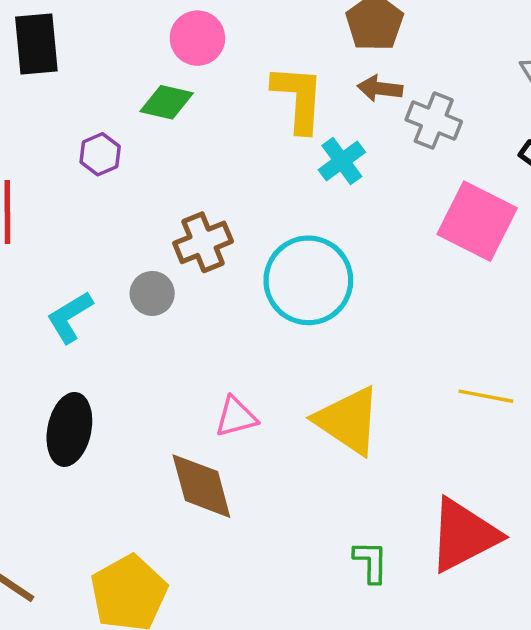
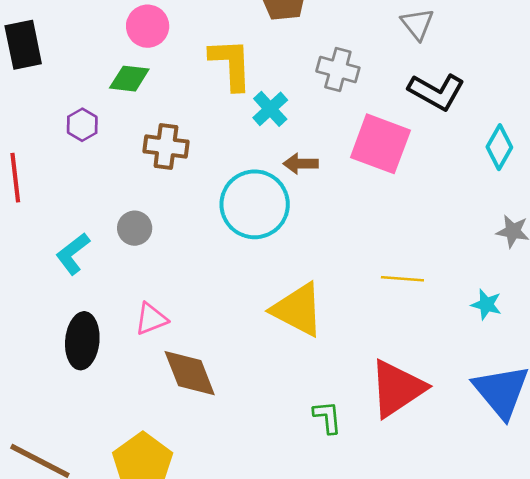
brown arrow: (380, 88) -> (301, 164), moved
brown cross: (203, 242) -> (166, 146), moved, turned 36
pink triangle: (236, 417) -> (151, 319), moved

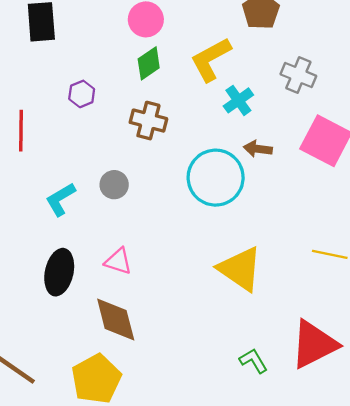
yellow L-shape: (231, 64) -> (211, 59), turned -123
green diamond: (129, 79) -> (149, 63), moved, turned -48
pink triangle: (151, 319) -> (118, 261), turned 32
brown diamond: (190, 373) -> (116, 319), moved
green L-shape: (327, 417) -> (253, 361), turned -32

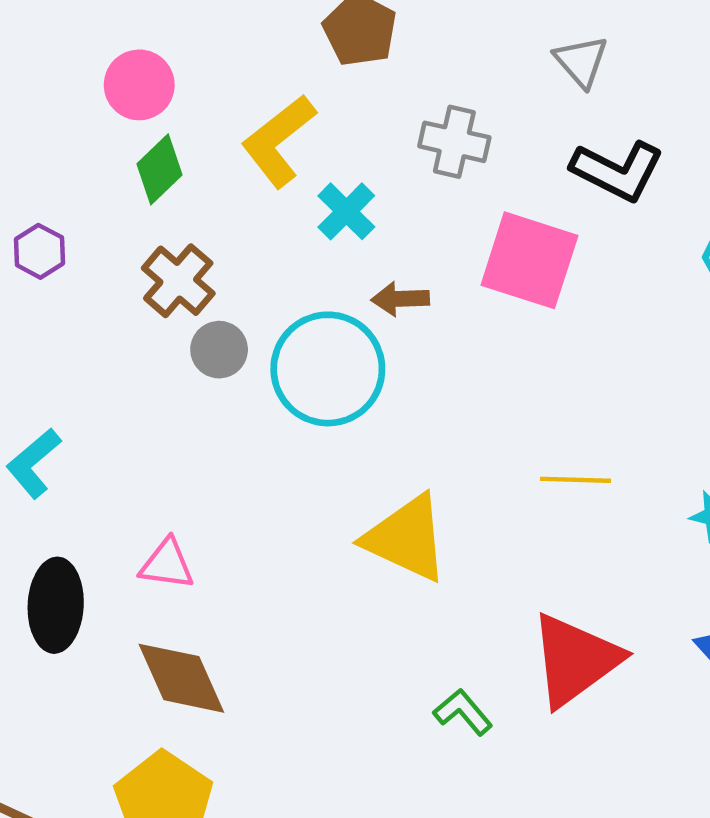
brown cross: (148, 121) -> (178, 281), turned 36
gray circle: (114, 185) -> (219, 350), moved

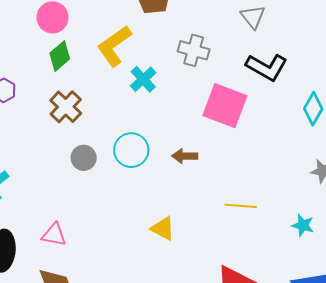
brown arrow: (400, 299) -> (185, 156), moved
gray circle: (219, 350) -> (84, 158), moved
cyan circle: (328, 369) -> (131, 150), size x0.7
yellow triangle: (406, 538) -> (163, 228), size x0.6

